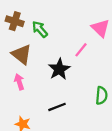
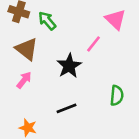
pink arrow: (19, 82) -> (24, 80), turned 56

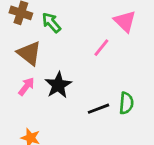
black star: (69, 66) -> (58, 85), moved
black line: (67, 108) -> (99, 109), moved

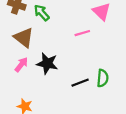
pink line: (101, 48) -> (82, 33), turned 35
black star: (58, 85) -> (47, 63), turned -30

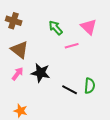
green arrow: (42, 13) -> (56, 28), moved
black line: (80, 83) -> (70, 90), turned 49

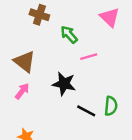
brown cross: (14, 21) -> (39, 15), moved
pink triangle: (89, 27) -> (110, 17), moved
black star: (41, 73) -> (64, 84), moved

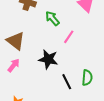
pink line: (89, 57) -> (69, 37), turned -40
black line: (86, 111) -> (67, 82), turned 35

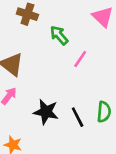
black star: (48, 59) -> (46, 112), moved

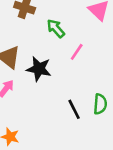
black star: (46, 112) -> (39, 69), moved

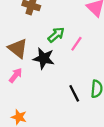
green arrow: (56, 28) -> (56, 35), moved, turned 90

